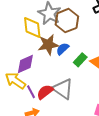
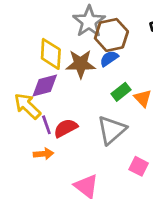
yellow diamond: (32, 28) -> (51, 54), moved
blue semicircle: (63, 49) -> (109, 58), moved
gray triangle: (63, 89) -> (112, 130), moved, turned 35

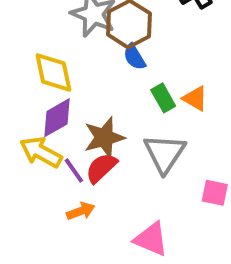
blue semicircle: (109, 58) -> (134, 57), turned -72
brown star: (81, 64) -> (104, 138), moved
green rectangle: (121, 92) -> (163, 98), turned -66

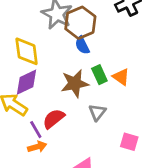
brown star: (104, 138) -> (75, 83), moved
gray triangle: (164, 153) -> (97, 112), size x0.6
purple line: (74, 171) -> (36, 130), moved

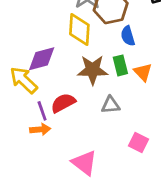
blue semicircle: (82, 45) -> (128, 36), moved
yellow diamond: (27, 51) -> (79, 29), moved
gray triangle: (97, 112) -> (111, 105), turned 36

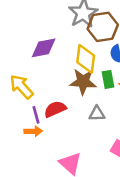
yellow diamond: (79, 29) -> (86, 59), moved
purple diamond: (42, 59) -> (44, 48), moved

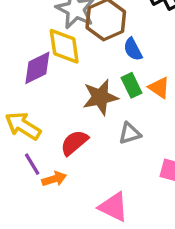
yellow diamond: (86, 59) -> (64, 46), moved
purple line: (36, 115) -> (32, 164), moved

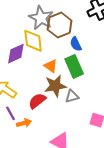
green rectangle: (132, 85) -> (74, 66), size x1.5
orange triangle: (159, 88) -> (51, 66), moved
brown star: (100, 97) -> (55, 86), moved

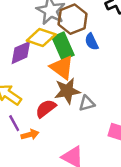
yellow diamond: (33, 41) -> (41, 37), turned -65
orange triangle: (51, 66) -> (62, 67), size x1.5
green rectangle: (74, 66) -> (63, 46), moved

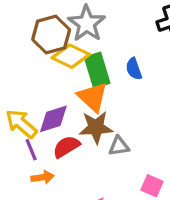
brown hexagon: (73, 19) -> (51, 35), moved
purple diamond: (21, 53) -> (53, 119), moved
purple line: (14, 123) -> (31, 150), moved

